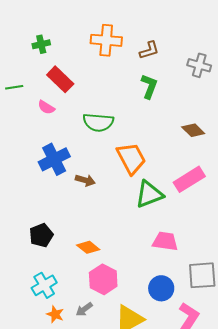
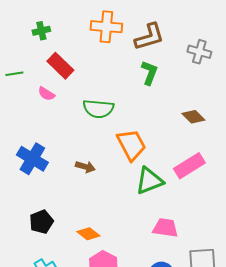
brown L-shape: (149, 50) -> (149, 37), size x1.5
blue cross: (54, 159) -> (32, 159), moved, turned -32

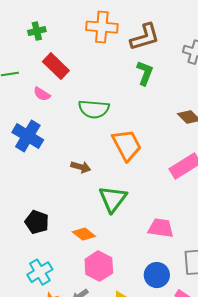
blue cross: (32, 159) -> (28, 136), moved
green triangle: (149, 181) -> (113, 199), moved, turned -32
black pentagon: (41, 222) -> (37, 222), turned -30

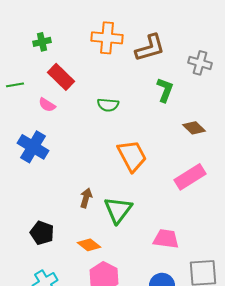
green L-shape: (145, 73) -> (165, 90), moved
green semicircle: (94, 109) -> (108, 105), moved, size x0.7
brown arrow: (81, 167) -> (86, 198), moved, turned -90

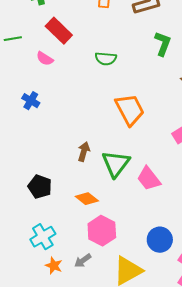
blue cross: (33, 147) -> (31, 101), size x0.6
pink trapezoid: (166, 239) -> (149, 179), moved, turned -136

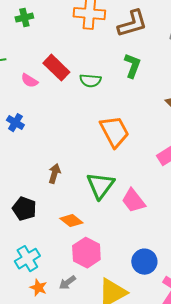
red rectangle: (59, 31) -> (56, 68), moved
green L-shape: (163, 44) -> (132, 66), moved
brown arrow: (84, 152) -> (54, 174), moved

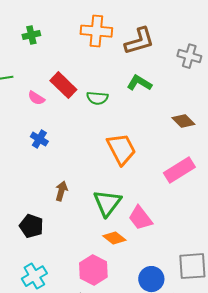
green L-shape: (132, 66) -> (139, 83), turned -80
blue cross: (15, 123) -> (39, 139), moved
orange diamond: (71, 221) -> (114, 238), moved

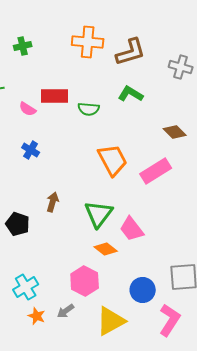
red rectangle: (63, 85) -> (55, 96), turned -44
pink rectangle: (179, 170) -> (156, 171), moved
black pentagon: (31, 226) -> (18, 224), moved

